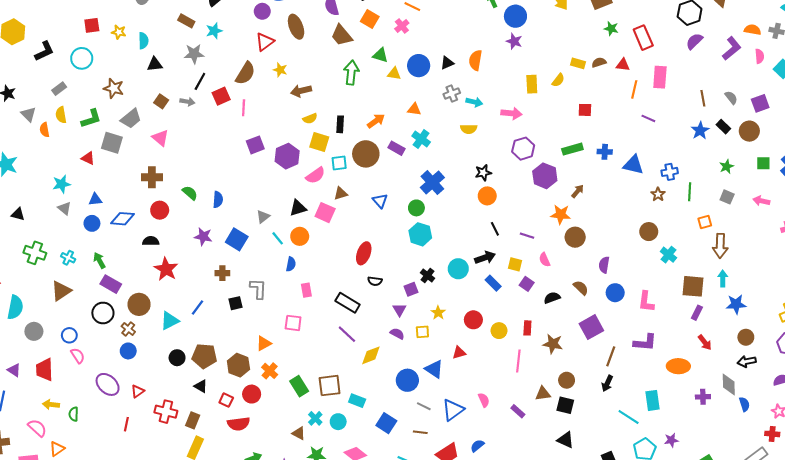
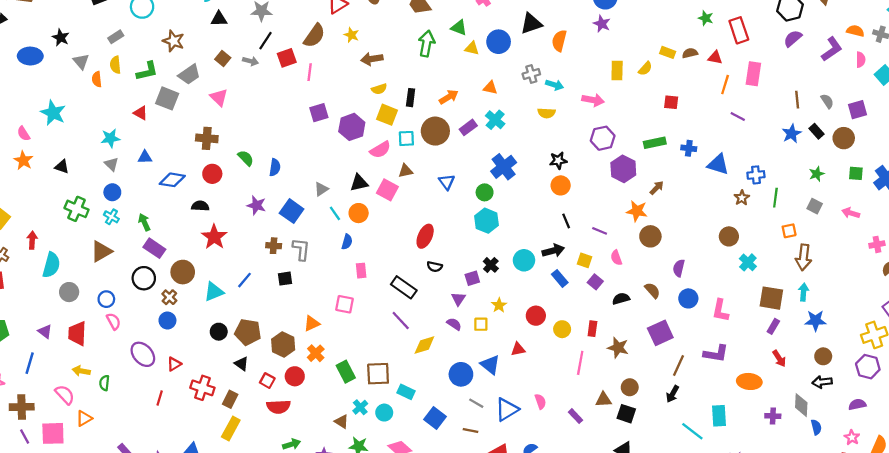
black triangle: (447, 63) -> (531, 24), moved, size x1.5
purple rectangle: (396, 148) -> (468, 127), turned -70
blue circle: (92, 223) -> (112, 192), moved
gray L-shape: (258, 289) -> (301, 249), moved

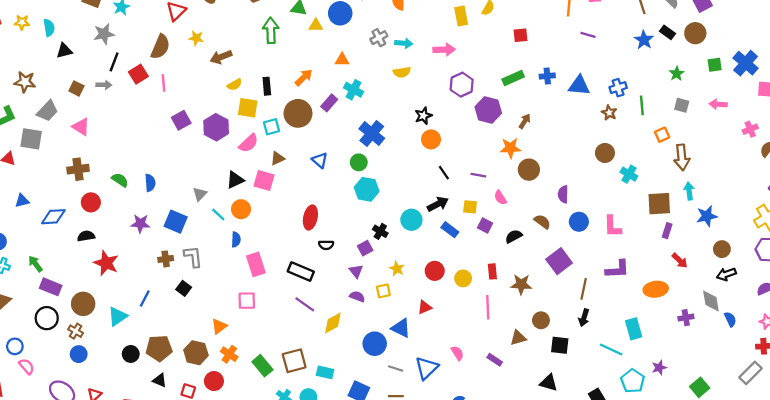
pink rectangle: (361, 271) -> (256, 264), size x1.5
black square: (285, 279) -> (184, 288), turned -32
black square: (626, 414) -> (560, 345), moved

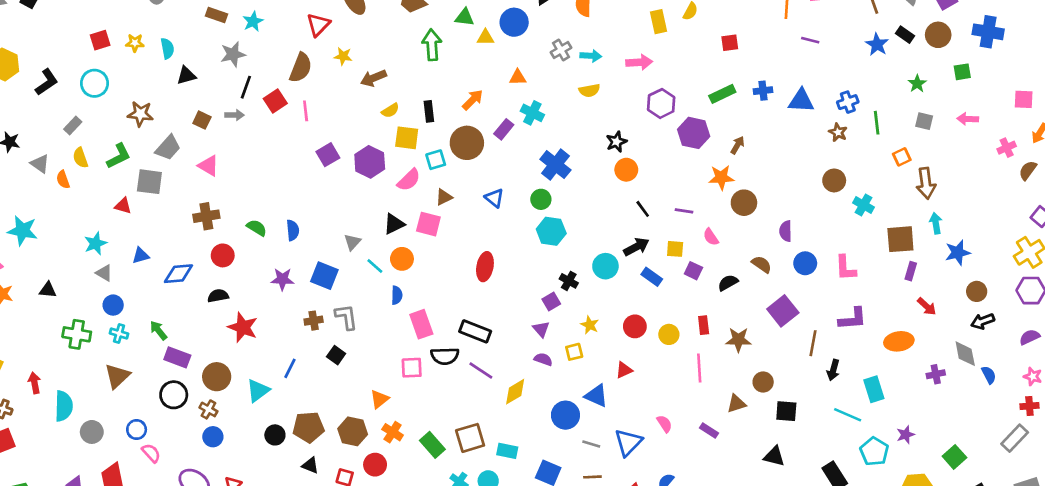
blue cross: (746, 63) -> (988, 32), moved, turned -30
black semicircle: (326, 245) -> (445, 356), moved, size x1.5
black arrow: (584, 318) -> (833, 370), moved

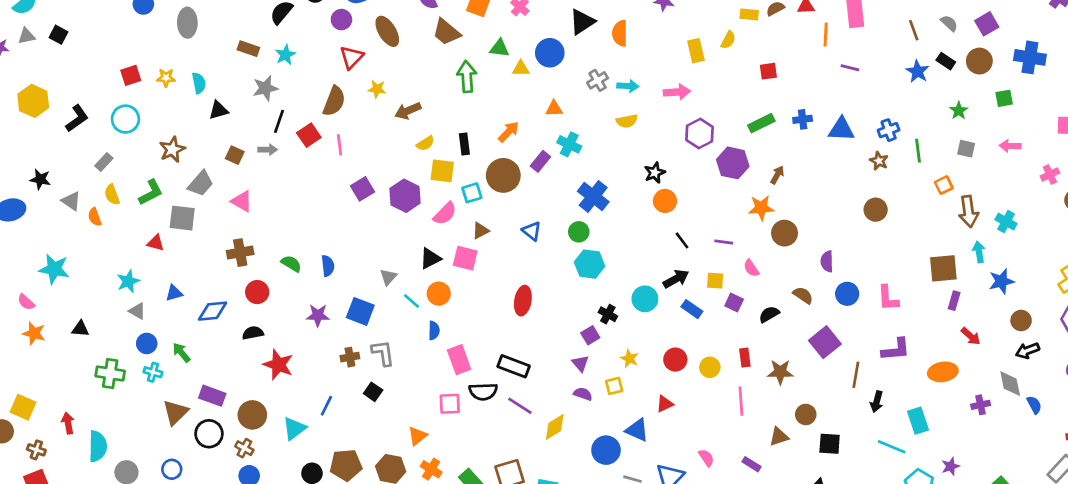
brown star: (140, 114) -> (172, 149), turned -30
cyan cross: (863, 205) -> (1006, 222), moved
green arrow: (158, 330) -> (181, 353), moved
brown triangle: (117, 376) -> (175, 412), moved

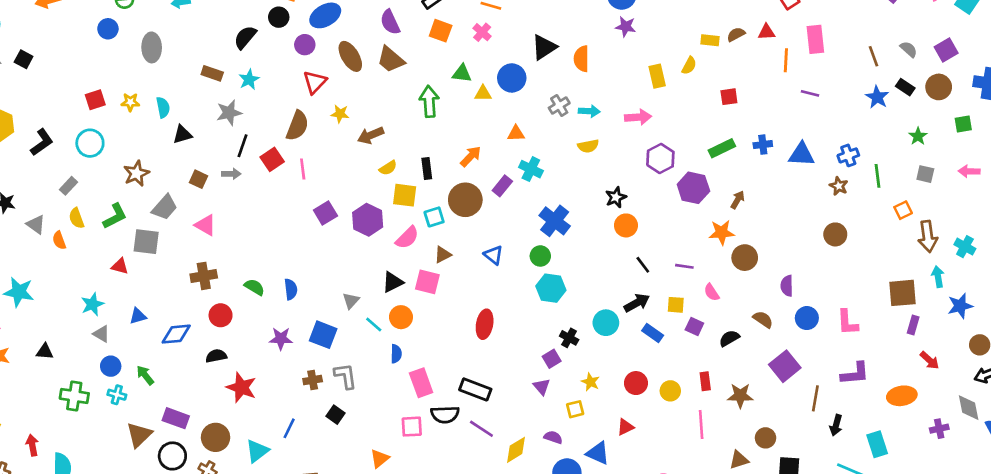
brown trapezoid: (446, 32) -> (391, 59), moved
purple semicircle: (583, 394) -> (553, 437), moved

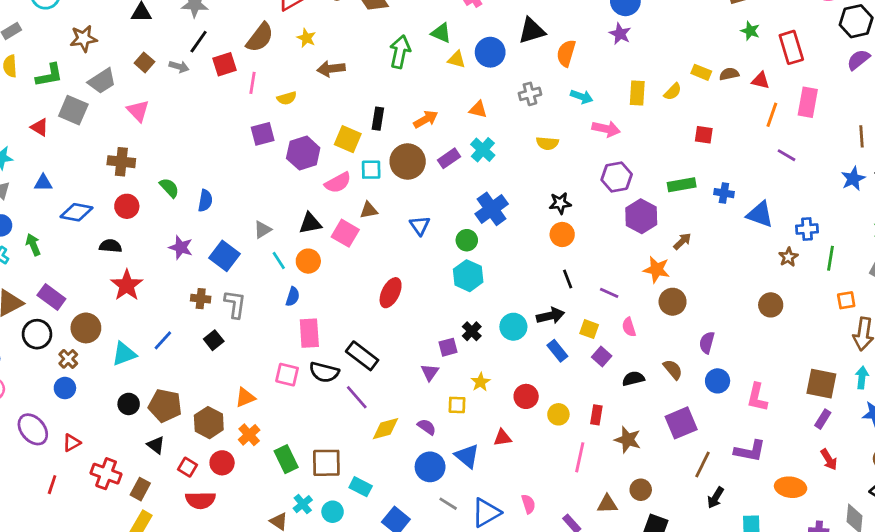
cyan arrow: (589, 111) -> (582, 97), moved
yellow semicircle: (388, 168) -> (287, 98), moved

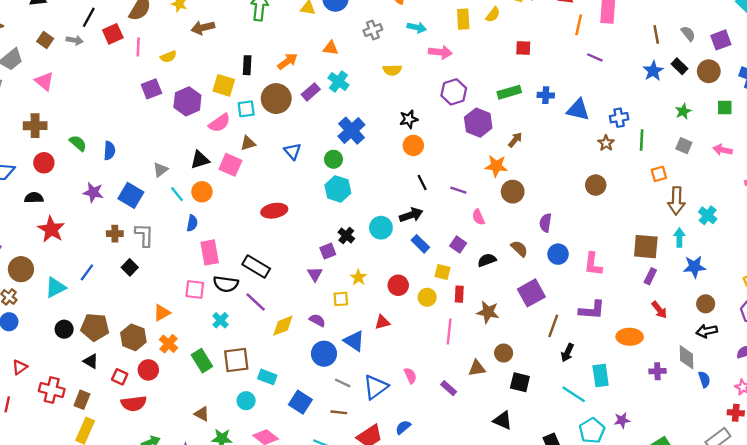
red ellipse: (391, 293) -> (274, 211), turned 60
yellow square: (589, 329) -> (443, 272), moved
cyan cross: (303, 504) -> (220, 320), moved

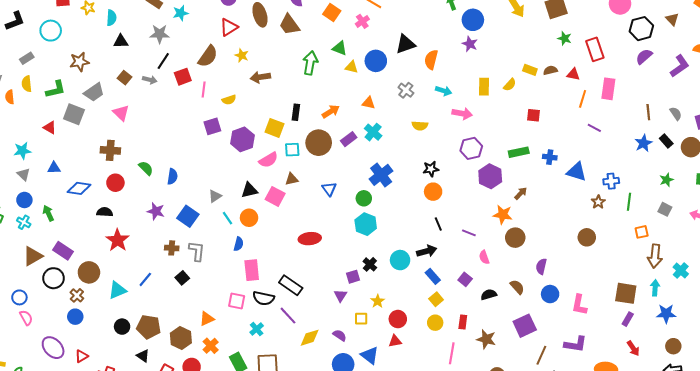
gray cross: (373, 30) -> (406, 90), turned -35
yellow square: (443, 272) -> (436, 299), moved, turned 32
red circle: (398, 285) -> (398, 319), moved

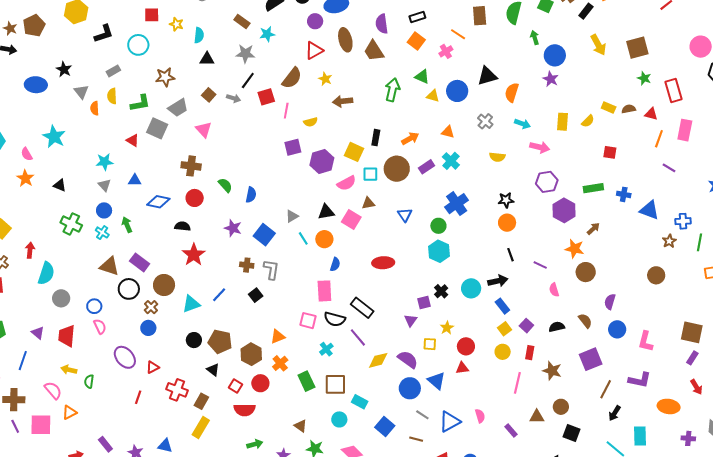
blue semicircle: (239, 244) -> (335, 264), moved
brown triangle: (33, 256) -> (109, 266), turned 45
purple square: (465, 279) -> (526, 326), moved
purple semicircle: (340, 335) -> (408, 359), size x1.5

